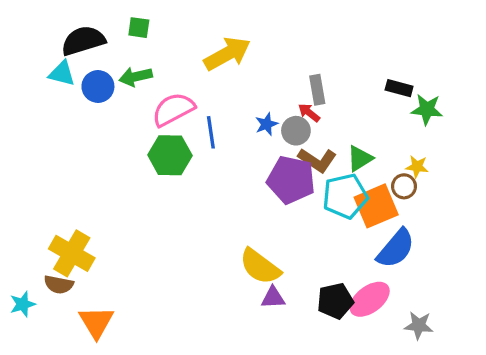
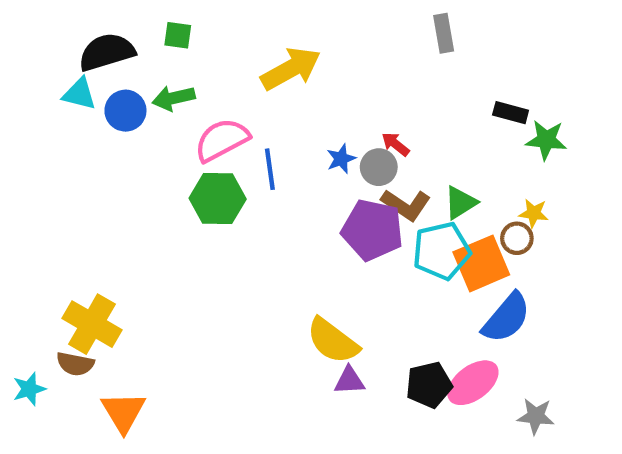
gray rectangle: (317, 90) -> (444, 33), moved

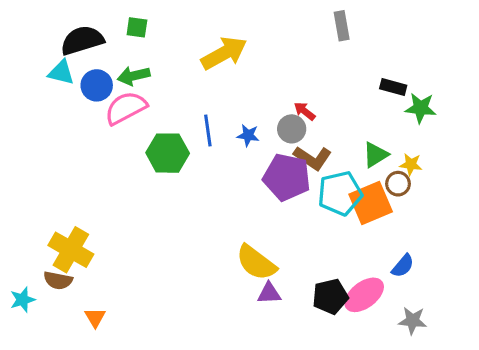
pink semicircle: (222, 140) -> (126, 108), moved
blue star: (341, 159) -> (248, 135), moved, turned 30
green triangle: (460, 203) -> (375, 155), moved
blue semicircle: (506, 318) -> (403, 266), moved, size x0.6
orange triangle: (123, 412) -> (95, 317), size x0.6

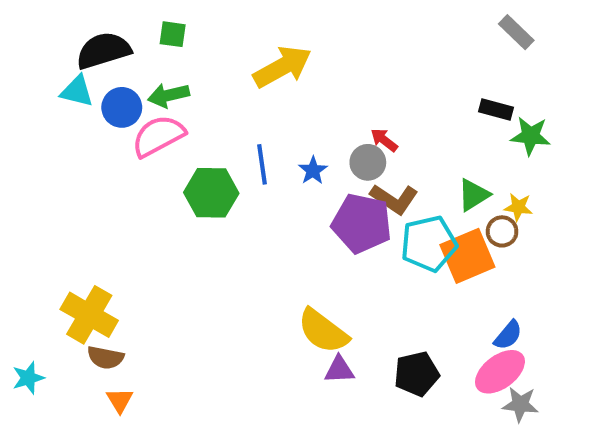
gray rectangle: (342, 26) -> (516, 32), moved, turned -36
blue star: (248, 135) -> (313, 170), turned 30
brown semicircle: (58, 280) -> (105, 358), moved
pink ellipse: (364, 295) -> (500, 372), moved

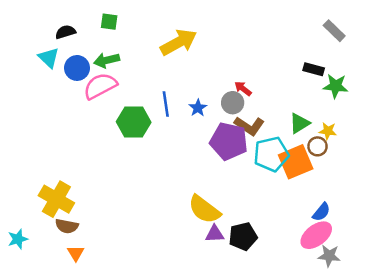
gray rectangle: (516, 32) -> (334, 31), moved
black semicircle: (103, 50) -> (65, 32), size x0.6
cyan triangle: (77, 91) -> (49, 58), turned 30
black pentagon: (417, 374) -> (243, 236), moved

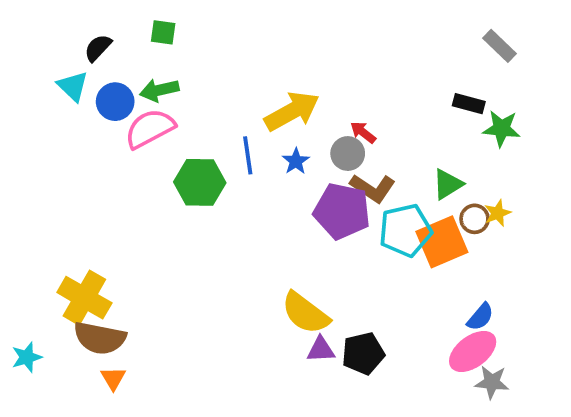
black semicircle: (65, 32) -> (98, 48), turned -30
yellow arrow: (179, 42) -> (292, 111), moved
yellow star: (328, 131) -> (498, 213), moved, turned -30
brown semicircle: (67, 226) -> (100, 338), size x1.5

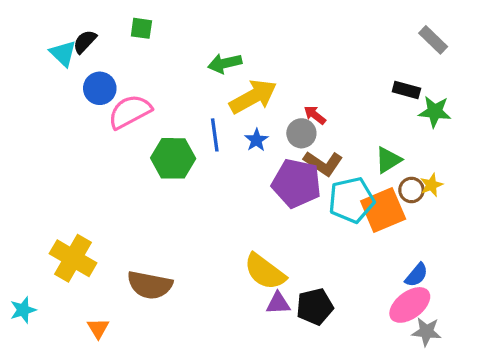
cyan triangle: (73, 86) -> (63, 53), moved
green arrow: (159, 90) -> (225, 63), moved
brown semicircle: (100, 338) -> (150, 285), moved

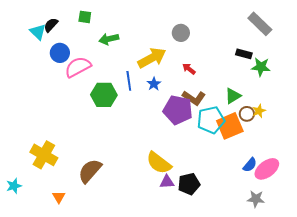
gray rectangle: (433, 40) -> (260, 24), size x1.4
green arrow: (225, 63) -> (109, 39), moved
gray circle: (301, 133) -> (181, 33), moved
brown semicircle: (150, 285) -> (90, 171), turned 120
pink ellipse: (410, 305) -> (267, 169), moved

